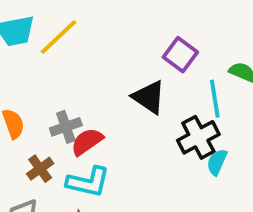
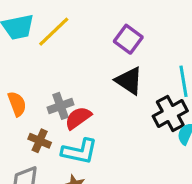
purple square: (180, 55) -> (128, 39), moved
brown cross: (40, 169) -> (40, 141), turned -30

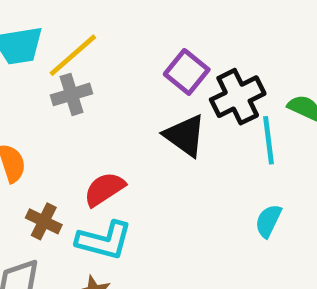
gray cross: (61, 106) -> (71, 94), moved
black cross: (170, 113) -> (238, 97), moved

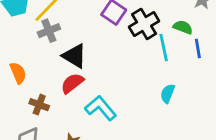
black triangle: (185, 136) -> (75, 56), moved
cyan L-shape: (104, 240) -> (101, 108), moved, turned -140

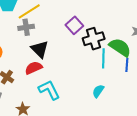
green semicircle: (183, 27) -> (120, 47), size x1.6

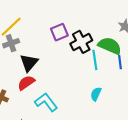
purple square: (74, 25) -> (59, 32), turned 30
black triangle: (40, 49) -> (29, 63), turned 36

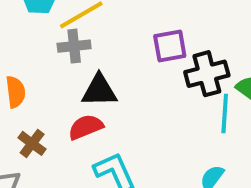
black triangle: (29, 63) -> (99, 91), turned 36

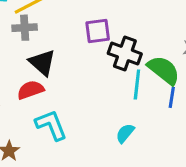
black cross: (207, 74) -> (125, 54), turned 32
black triangle: (99, 91) -> (42, 63), turned 40

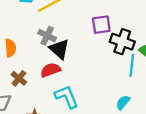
gray cross: (25, 28) -> (47, 36), moved, turned 30

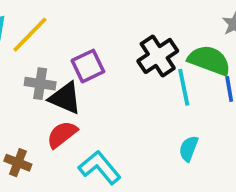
purple square: (101, 25) -> (88, 66), moved
black cross: (122, 42) -> (158, 56), turned -35

